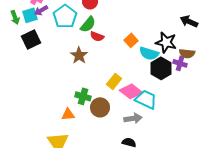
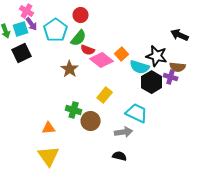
purple arrow: (41, 10) -> (32, 24), turned -96
pink diamond: (131, 91) -> (102, 60), moved
orange triangle: (68, 114) -> (49, 128), moved

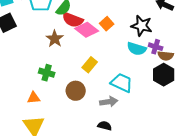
red semicircle: (88, 50) -> (73, 20), size x1.5
cyan semicircle: (140, 67) -> (137, 49), moved
brown semicircle: (178, 67) -> (166, 56), moved
black hexagon: (152, 82) -> (164, 75), moved
green cross: (74, 110) -> (47, 73), moved

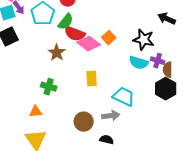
brown semicircle: (166, 56) -> (168, 70), turned 84
yellow rectangle: (90, 65) -> (92, 79), turned -42
brown circle: (76, 91) -> (84, 122), moved

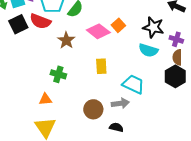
red semicircle: (75, 34) -> (40, 21), moved
purple cross: (158, 61) -> (176, 39), moved

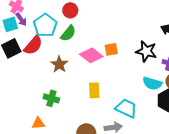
red semicircle: (40, 21) -> (33, 45), turned -70
orange square: (118, 25) -> (111, 49), turned 32
cyan semicircle: (148, 50) -> (152, 83), moved

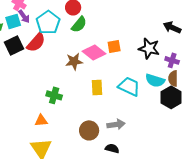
green semicircle: (68, 33) -> (79, 24), moved
brown star: (59, 64) -> (74, 61), moved, turned 30
cyan trapezoid: (126, 108) -> (129, 86), moved

